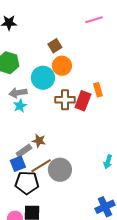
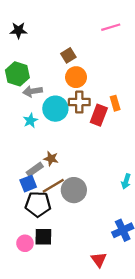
cyan circle: (43, 78) -> (55, 109), moved
gray arrow: (18, 93) -> (33, 91), moved
brown cross: (65, 100) -> (79, 102), moved

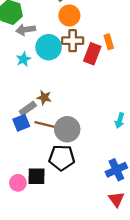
brown line: (53, 186) -> (46, 125), turned 45
black pentagon: (38, 204) -> (62, 158), moved
red triangle: (99, 260) -> (116, 199), moved

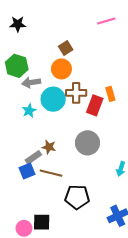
orange circle: (69, 15) -> (61, 69), moved
gray circle: (67, 129) -> (88, 143), moved
black pentagon: (62, 158) -> (77, 197), moved

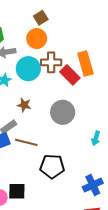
orange rectangle: (110, 94) -> (85, 63), size x1.6
red rectangle: (95, 105) -> (70, 75), turned -66
brown star: (49, 147) -> (24, 105), moved

